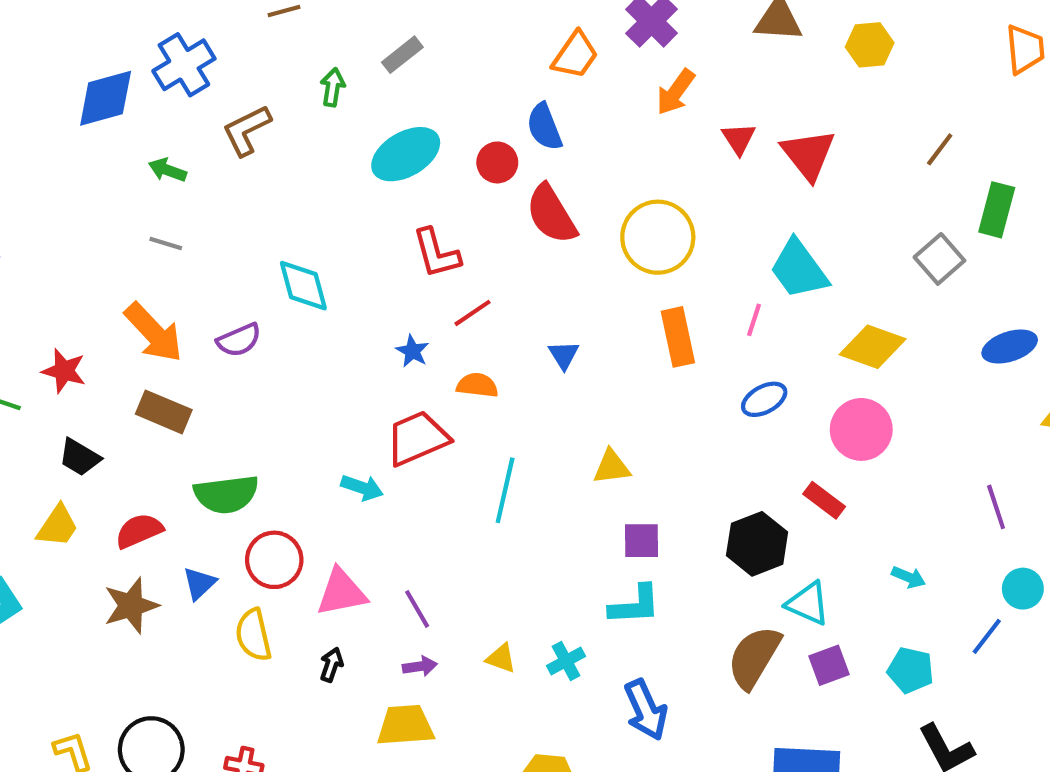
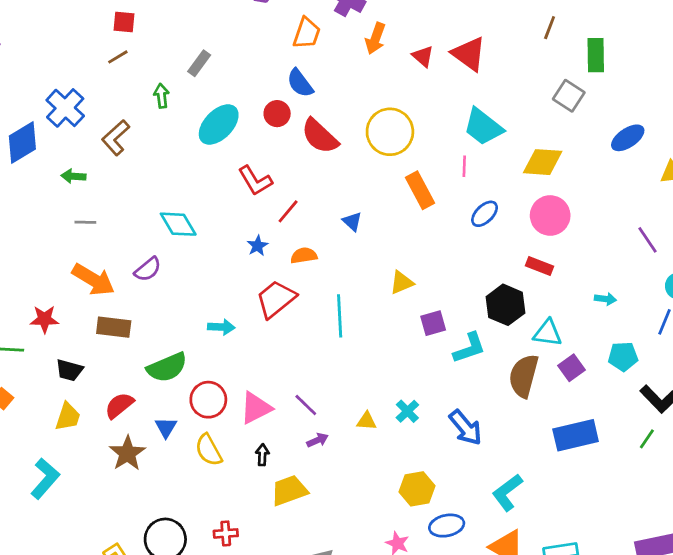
blue star: (412, 351) -> (257, 246), turned 30
cyan arrow: (362, 488) -> (221, 327), moved
cyan L-shape: (635, 605) -> (469, 348), moved
yellow trapezoid: (405, 725) -> (289, 490), moved

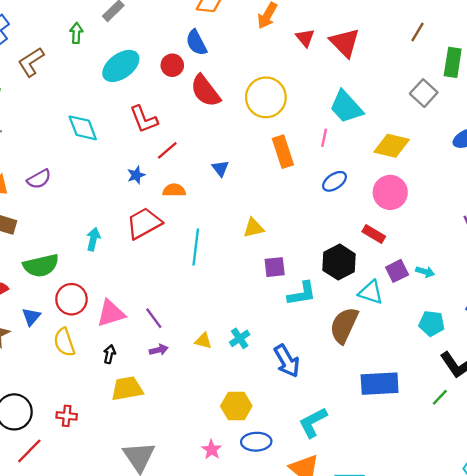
cyan diamond: (178, 224) -> (83, 128), moved
cyan arrow: (221, 327) -> (93, 239), turned -90
purple square: (572, 368) -> (397, 271), moved

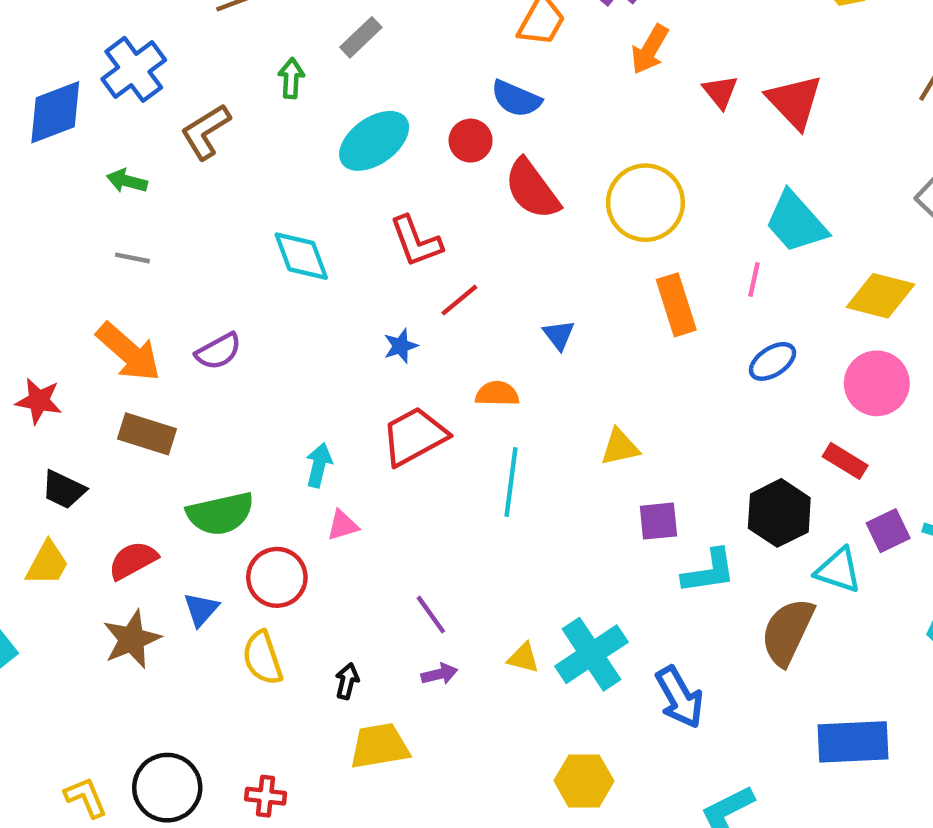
blue semicircle: (196, 43) -> (516, 99), turned -40
orange semicircle: (174, 190) -> (497, 394), moved
pink triangle: (111, 313) -> (343, 525), moved, size x0.6
cyan cross: (240, 338) -> (591, 654), size x1.8

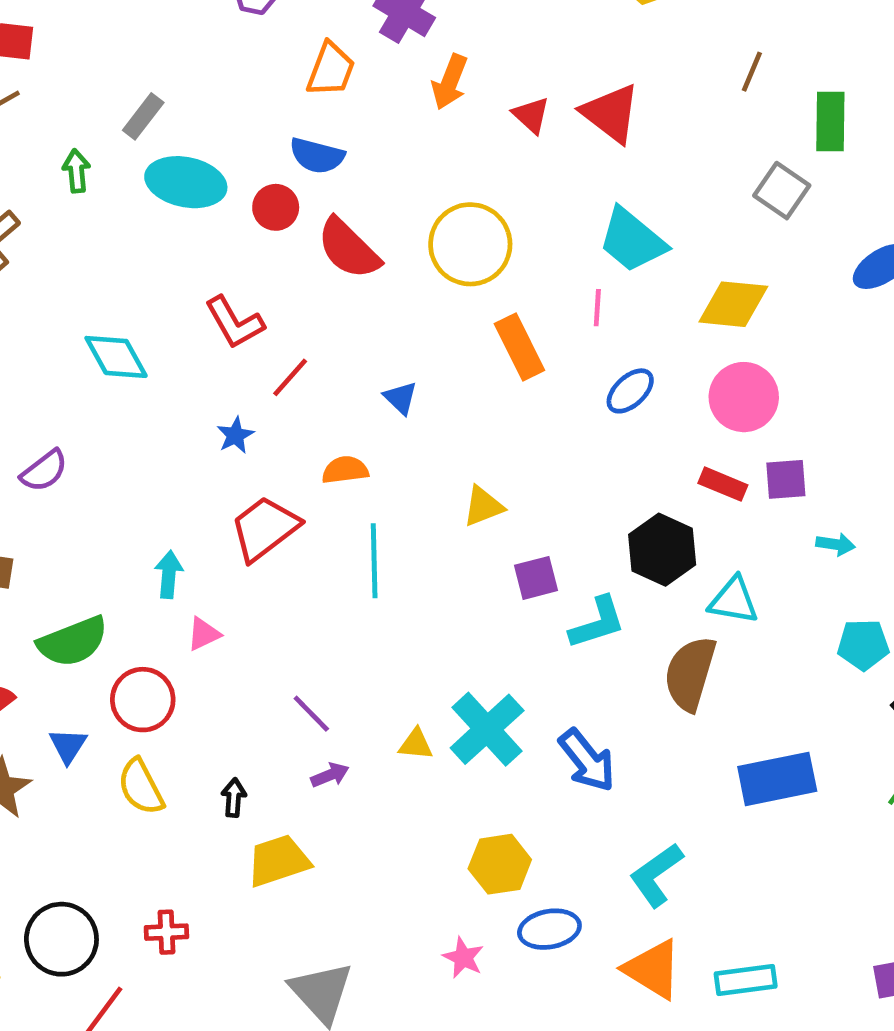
cyan ellipse: (374, 141) -> (186, 182), moved, turned 56
purple square: (888, 531) -> (786, 479), moved, turned 30

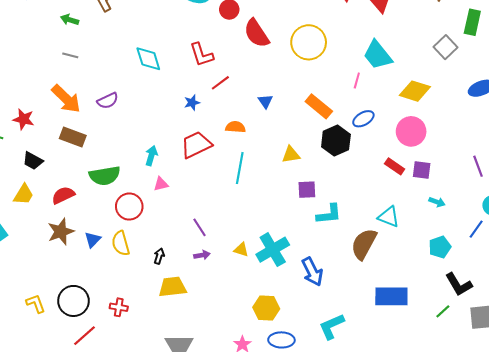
orange rectangle: (519, 347) -> (319, 106), moved, turned -36
black hexagon: (662, 550) -> (336, 141), moved
cyan pentagon: (863, 645) -> (440, 247), turned -30
blue triangle: (68, 746) -> (93, 240), moved

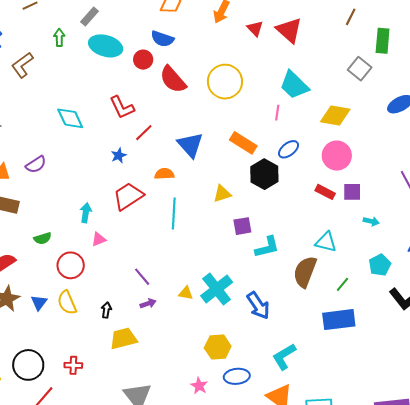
blue triangle: (265, 101) -> (190, 145), size x1.8
green semicircle: (105, 176) -> (43, 238), size x0.6
green line: (443, 311) -> (343, 284), moved

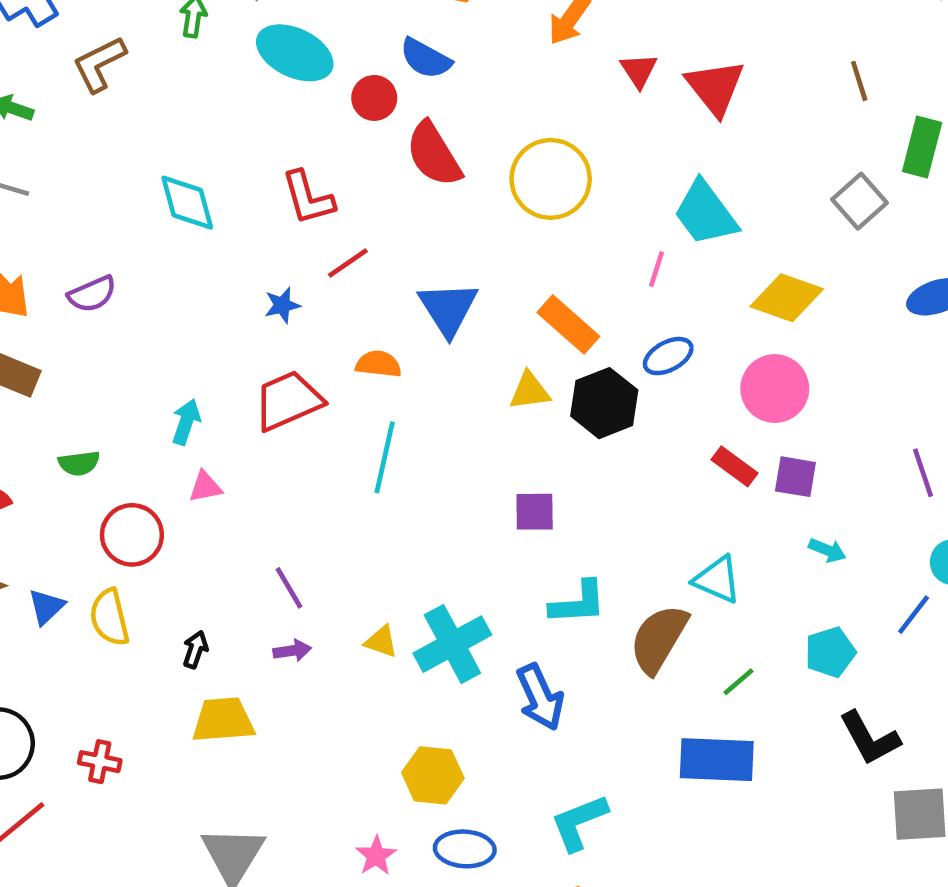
brown line: (351, 17) -> (859, 81), turned -54
yellow triangle: (222, 194) -> (530, 391), moved
cyan L-shape: (267, 247) -> (578, 603), moved

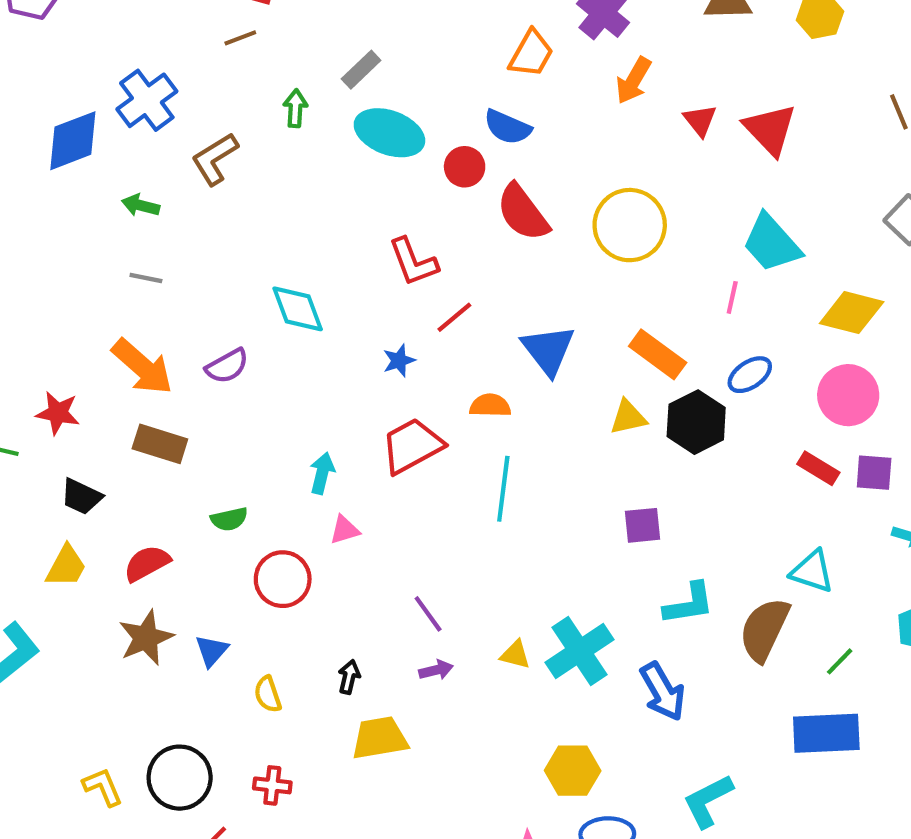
cyan diamond: (187, 203) -> (298, 309), moved
yellow semicircle: (110, 617) -> (268, 694), moved, size x0.7

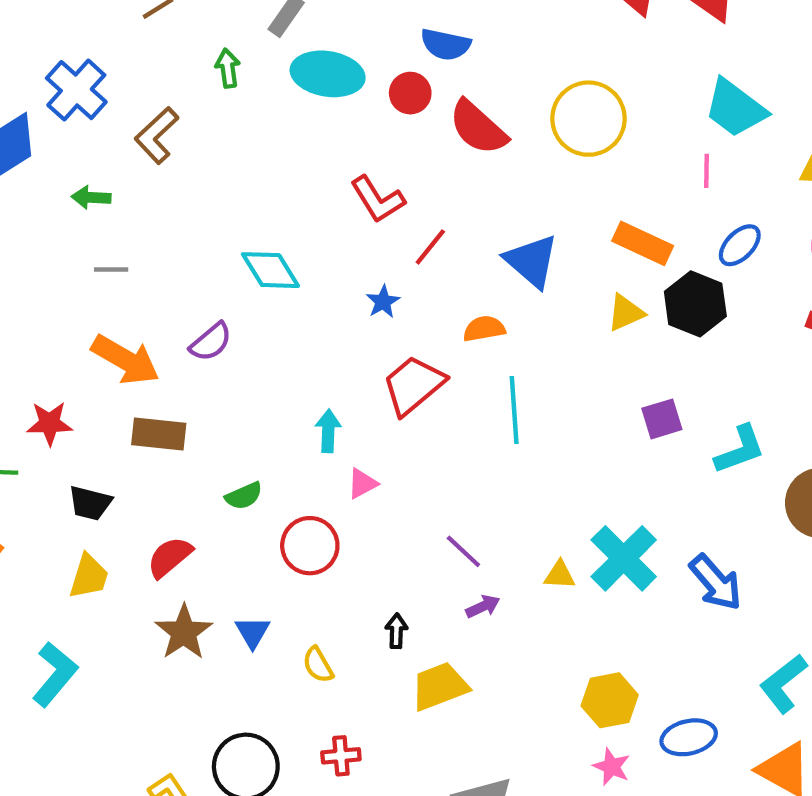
cyan L-shape: (689, 604) -> (740, 450), moved
yellow hexagon: (573, 771) -> (610, 700), moved

